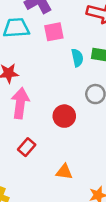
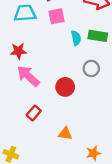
pink arrow: (20, 103) -> (28, 76), turned -55

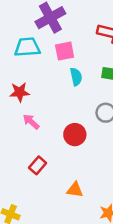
cyan semicircle: (76, 38) -> (76, 77), moved
pink arrow: (28, 76) -> (31, 122), size x0.6

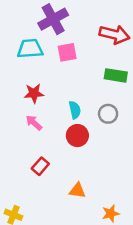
cyan semicircle: (76, 77) -> (75, 110), moved
red star: (20, 92) -> (34, 93), moved

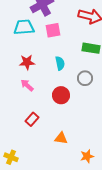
cyan semicircle: (75, 110) -> (60, 63), moved

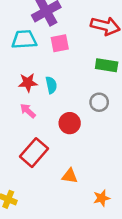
cyan semicircle: (60, 63) -> (51, 85), moved
red rectangle: (32, 119) -> (34, 153), size x1.6

